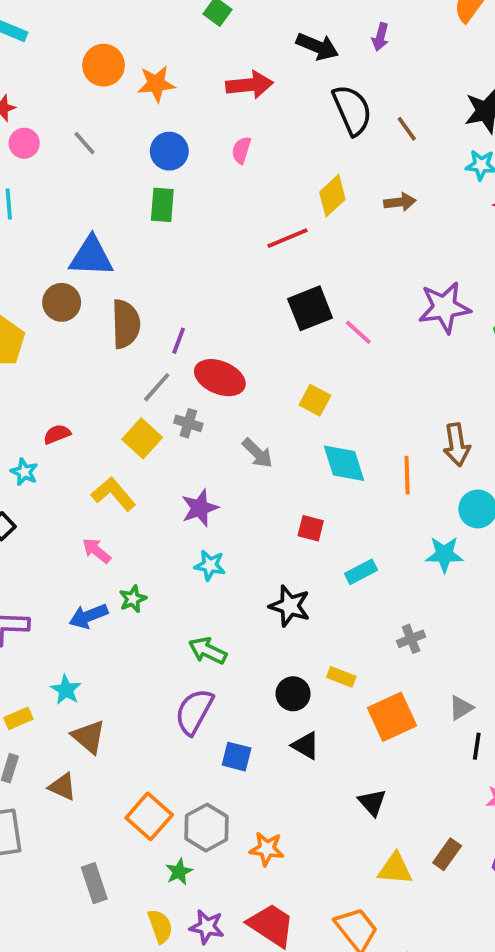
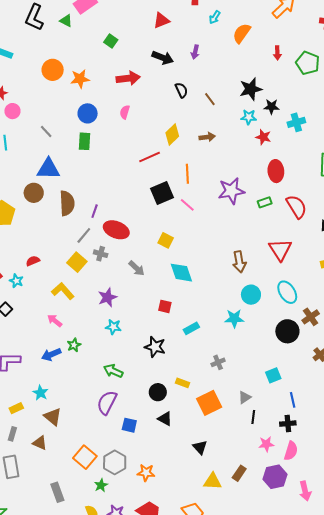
black semicircle: (352, 110) -> (181, 90), size x0.6
gray line: (84, 143) -> (46, 132), moved
orange line: (407, 475) -> (187, 174), moved

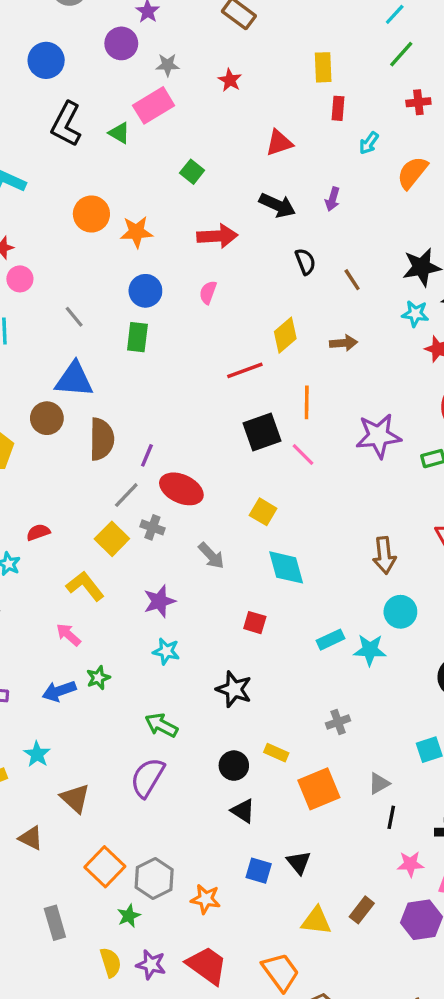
cyan rectangle: (191, 328) -> (331, 640), moved
brown triangle: (53, 417) -> (75, 798), moved
blue square: (129, 425) -> (259, 871), moved

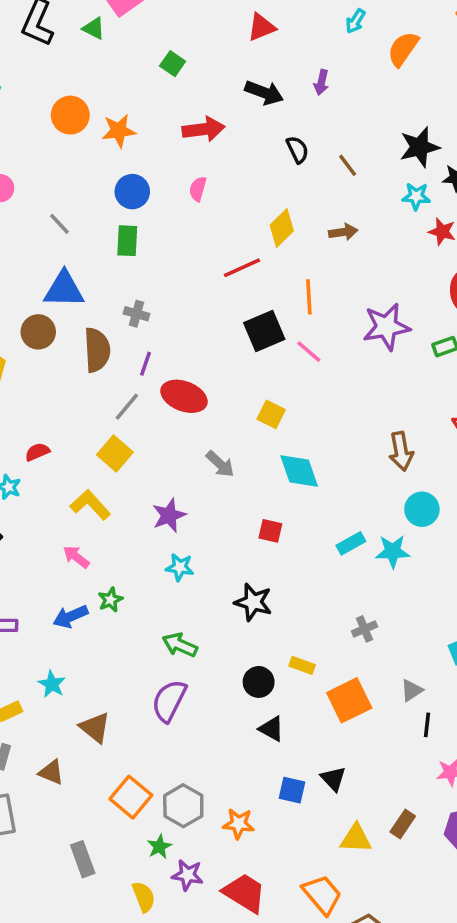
gray cross: (152, 527) -> (137, 314), moved
purple star: (151, 965) -> (188, 875), moved

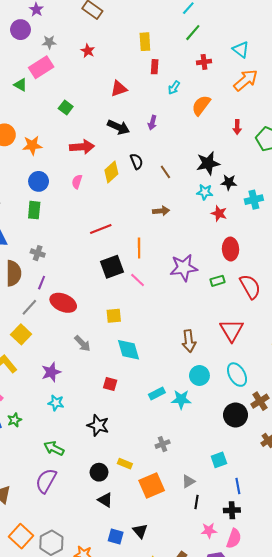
yellow diamond: (282, 228) -> (111, 172), moved
yellow square: (271, 414) -> (114, 316), turned -35

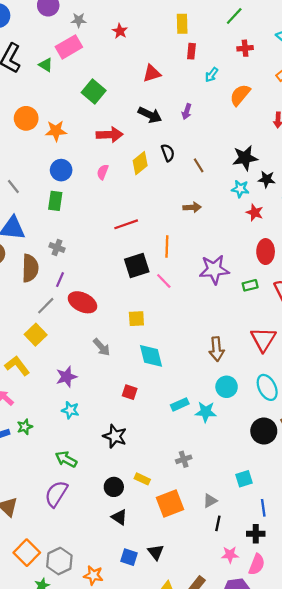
green square: (66, 108) -> (94, 91), size x1.5

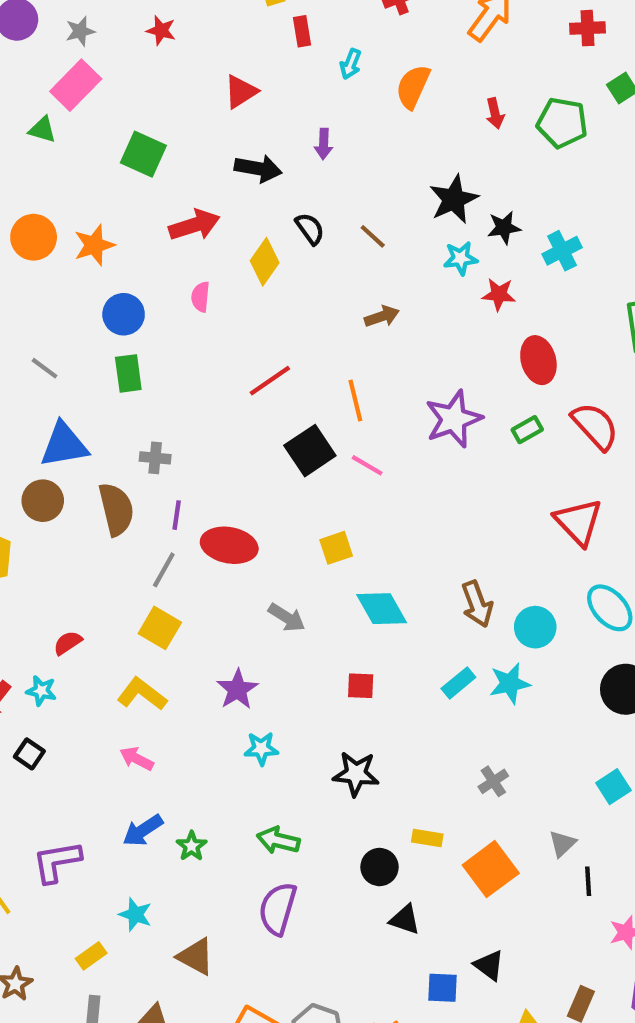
brown arrow: (217, 349) -> (477, 604), moved
green star: (25, 427) -> (191, 846), moved

